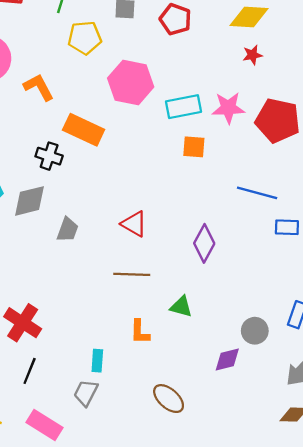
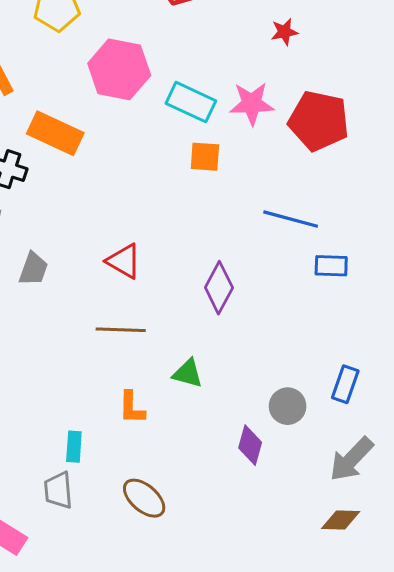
cyan rectangle: (184, 107) -> (191, 102), turned 36
purple diamond: (227, 359) -> (250, 445), turned -60
gray trapezoid: (86, 393) -> (58, 490), turned -32
brown ellipse: (169, 399) -> (144, 498), moved

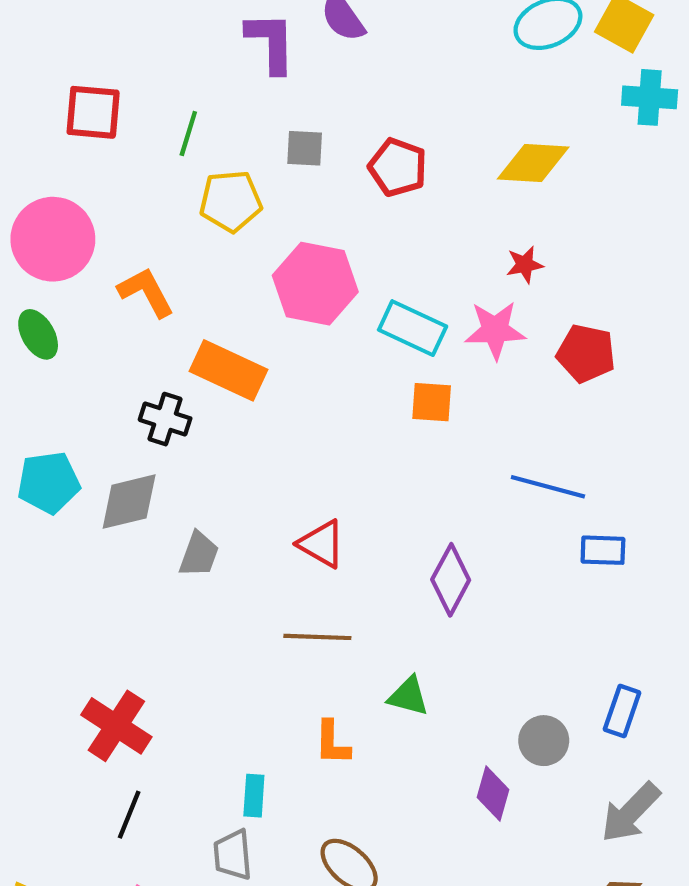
red star: (284, 32) -> (525, 265), moved
red pentagon: (319, 121) -> (586, 353), size x0.7

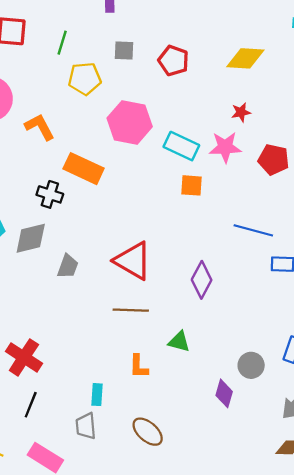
red triangle: (322, 544) -> (133, 261), size x1.5

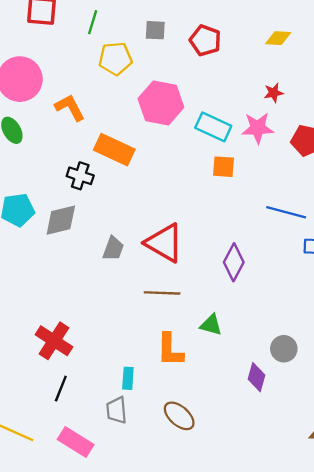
yellow diamond: (245, 58) -> (278, 38), size x0.7
gray trapezoid: (68, 266) -> (113, 249), moved
orange L-shape: (139, 366) -> (170, 350), size x1.4

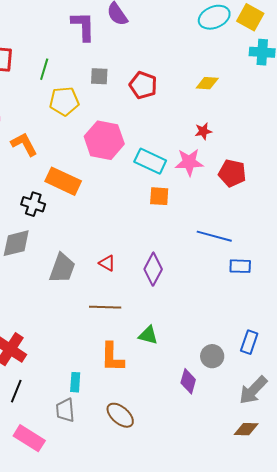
red triangle: (164, 243) -> (107, 263), size x0.5
gray trapezoid: (113, 249) -> (62, 268), size x1.4
purple diamond: (234, 262) -> (153, 269), moved

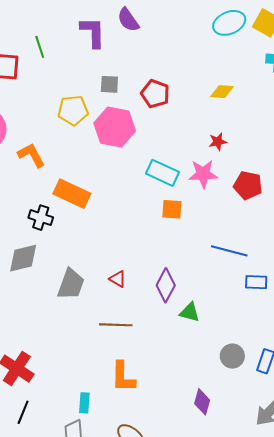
green line: (44, 69) -> (40, 47), moved, turned -35
pink hexagon: (104, 140) -> (115, 127), moved
green triangle: (148, 335) -> (190, 312), moved
gray circle: (212, 356) -> (232, 356), moved

